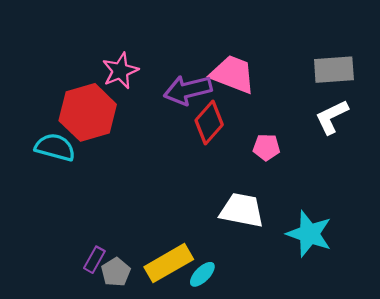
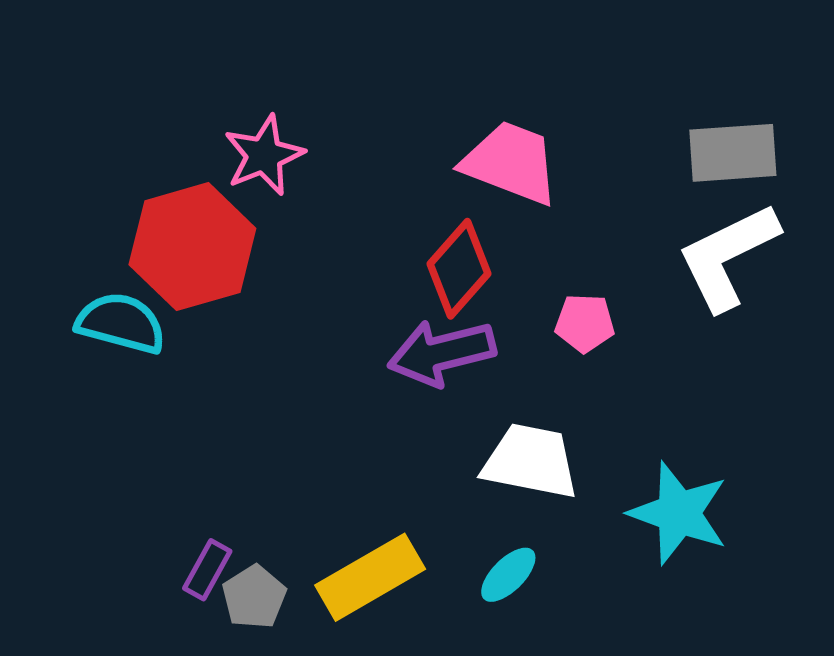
purple arrow: (188, 90) -> (442, 353), moved
white L-shape: (332, 117) -> (728, 256), size x1.4
cyan ellipse: (202, 274) -> (508, 575), moved

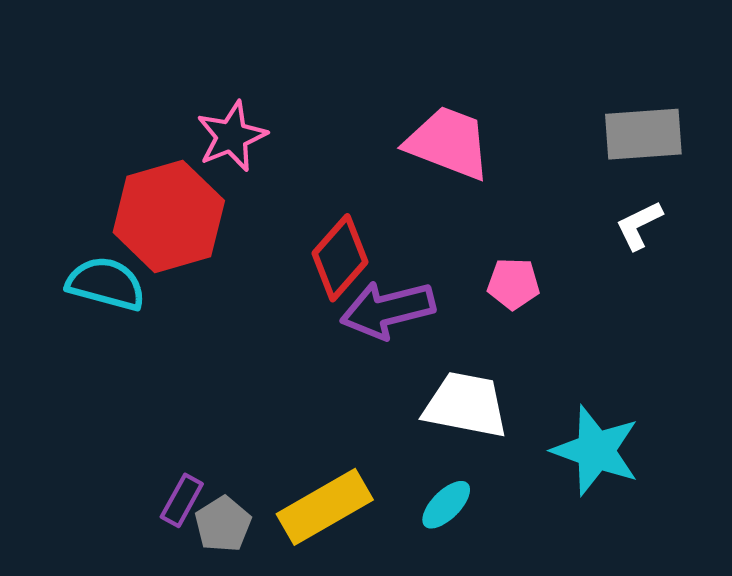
white L-shape: (728, 256) -> (639, 225), size x0.5
red diamond: (459, 269) -> (340, 258), moved

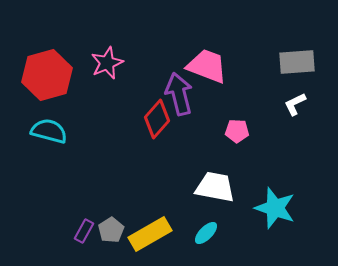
red hexagon: (169, 216) -> (47, 75), moved
purple arrow: (388, 310) -> (179, 94), moved, turned 90
gray pentagon: (223, 524) -> (111, 230), moved

